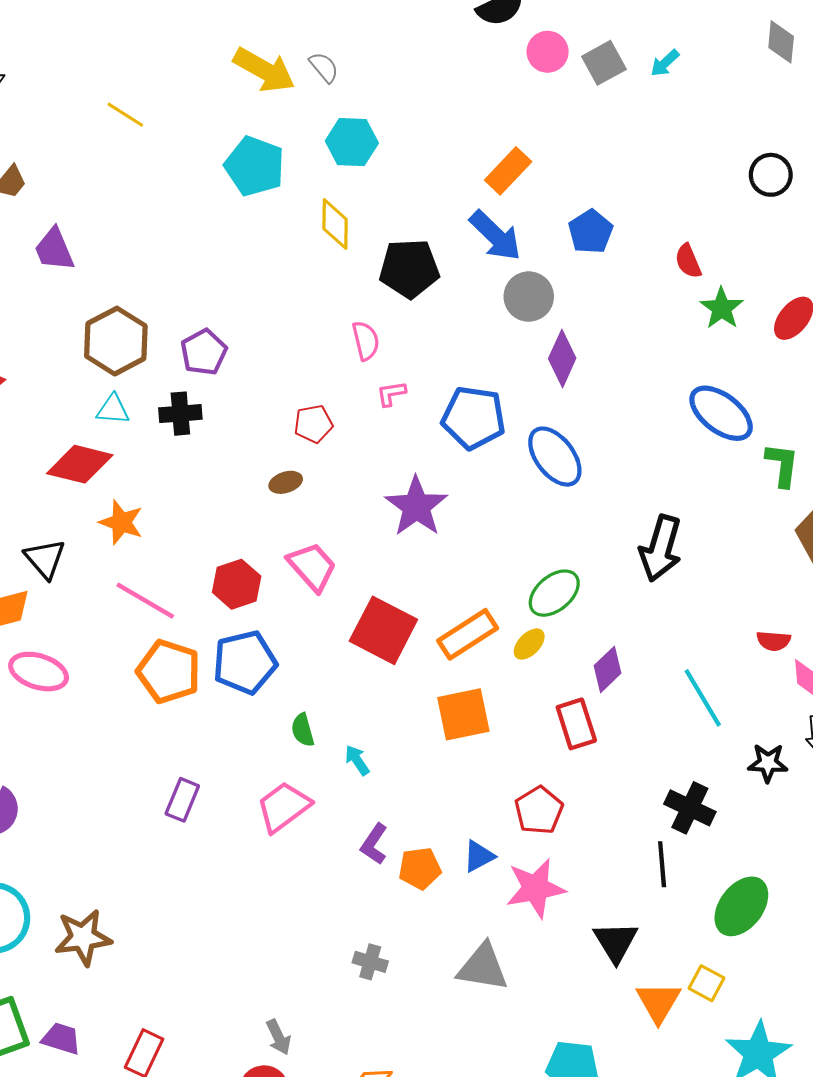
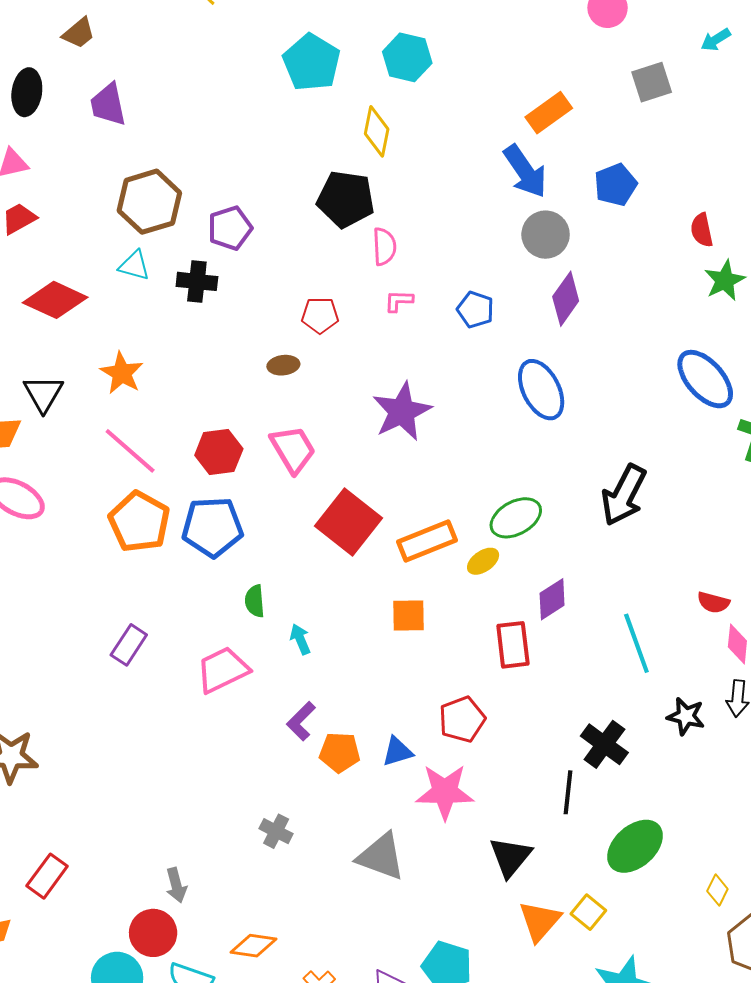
gray square: (604, 63) -> (652, 82), moved
black pentagon: (409, 269) -> (346, 199), moved
blue pentagon: (474, 418) -> (475, 310), moved, size x0.6
red diamond: (80, 464) -> (55, 300), moved
orange square: (463, 714) -> (408, 615), size x0.7

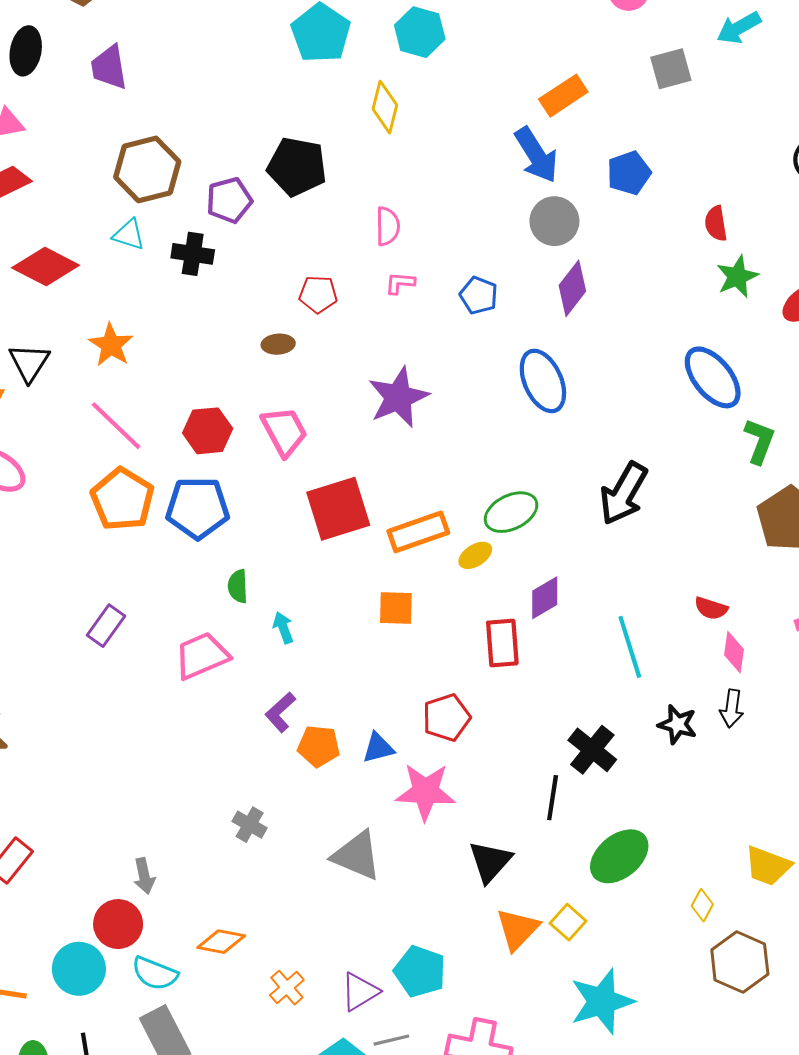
cyan arrow: (716, 40) -> (739, 28), size x1.4
black pentagon: (346, 199) -> (297, 167), moved
red square: (349, 522) -> (338, 509), turned 32

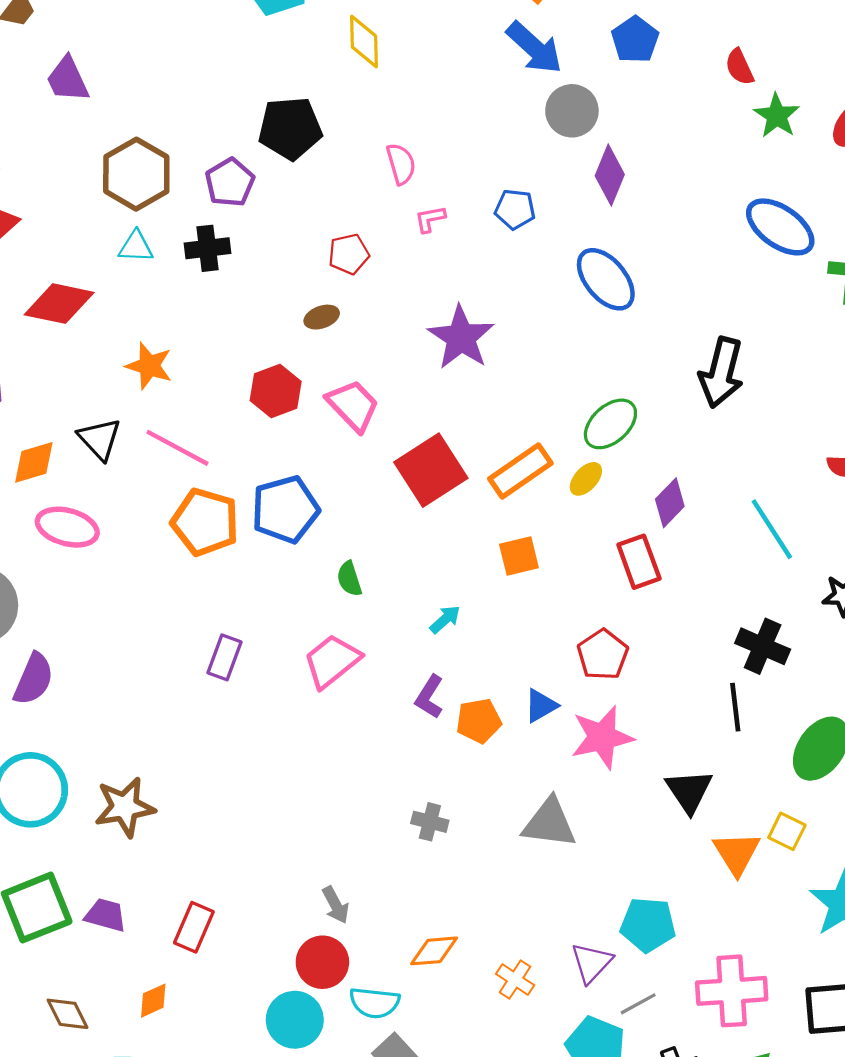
black triangle: (29, 362) -> (100, 439), moved
red hexagon: (208, 431) -> (276, 391), moved
cyan arrow: (283, 628) -> (445, 619), moved, turned 84

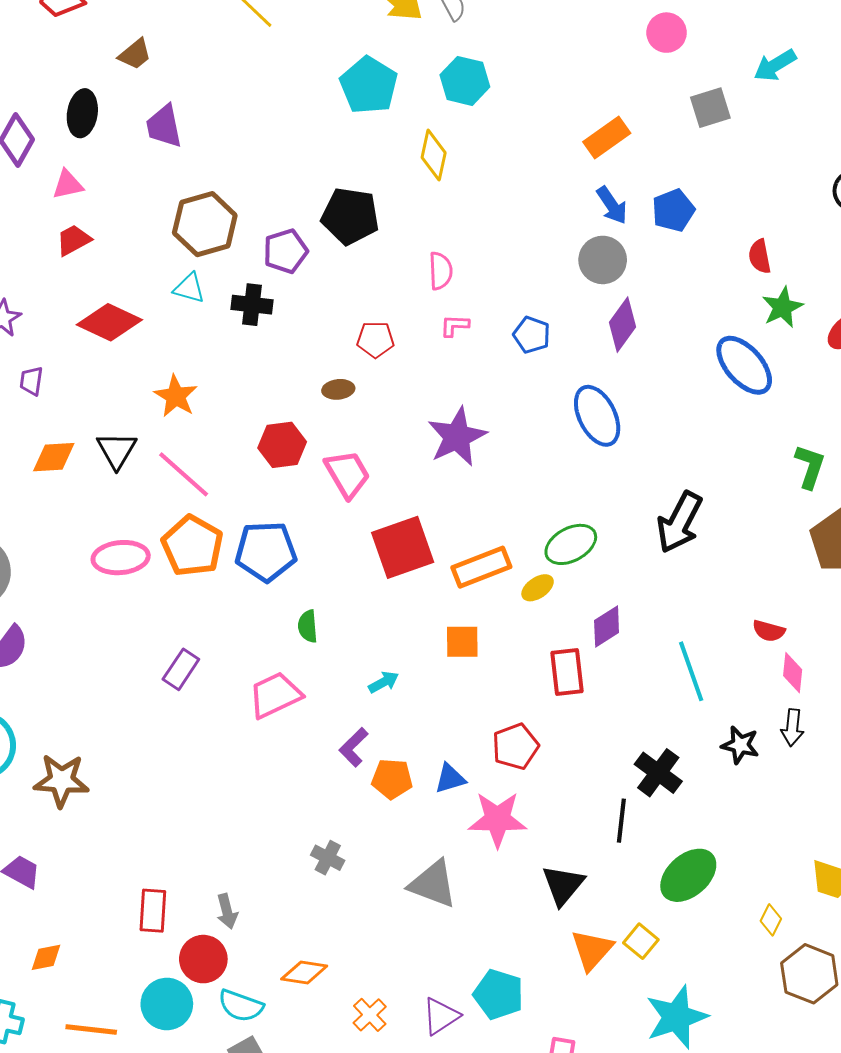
blue arrow: (534, 48) -> (612, 205), moved, size x0.7
blue ellipse: (780, 227) -> (744, 365), moved
pink ellipse: (67, 527) -> (121, 558), moved, turned -34
red rectangle: (194, 927) -> (153, 911), moved, turned -33

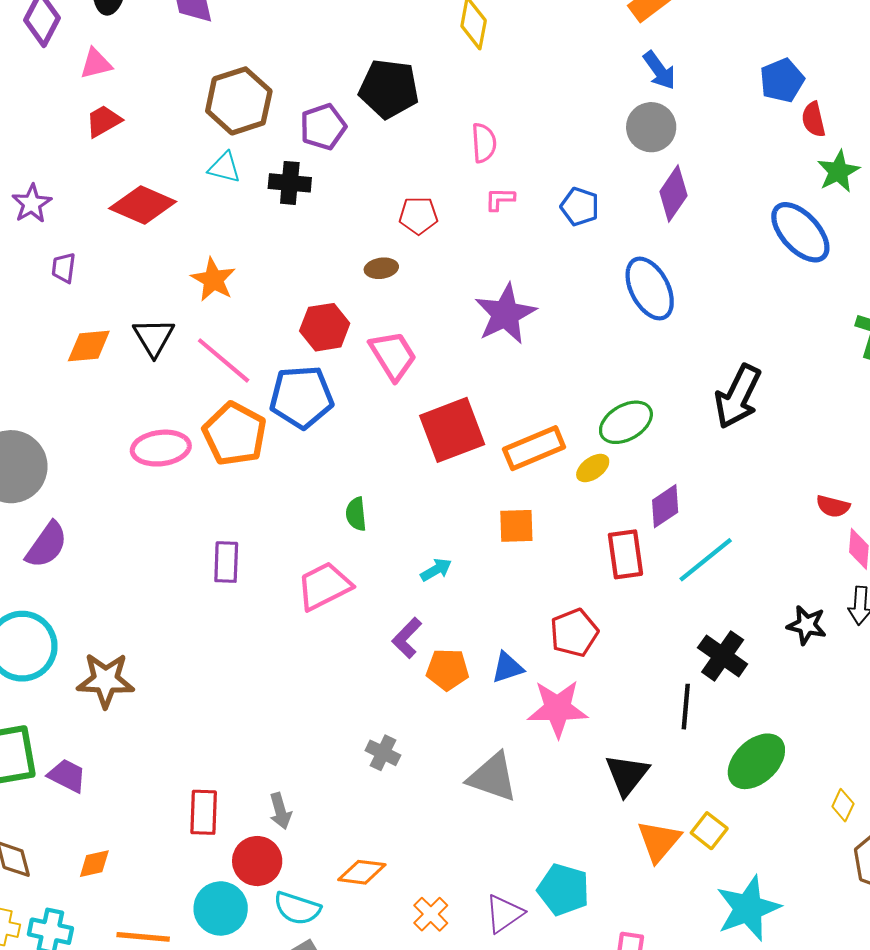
blue pentagon: (673, 210) -> (782, 80), moved
blue pentagon: (266, 552) -> (301, 397), moved
purple rectangle: (181, 669) -> (226, 562), turned -30
cyan line: (691, 671) -> (706, 560), moved, turned 72

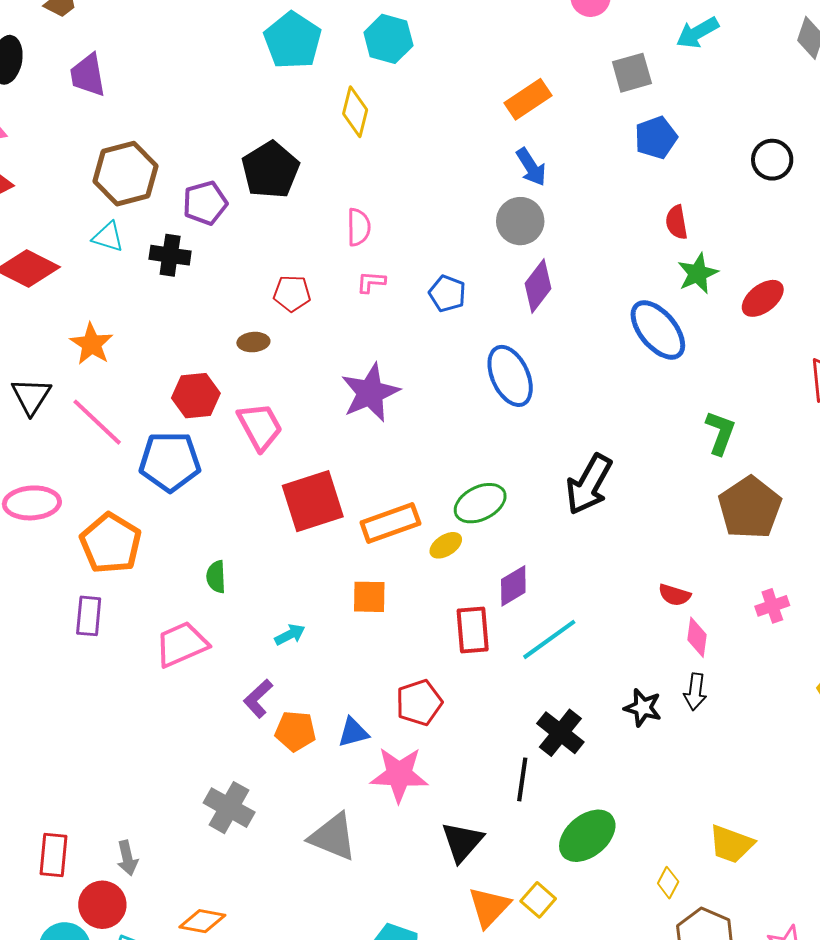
blue pentagon: (782, 80) -> (656, 138), moved
black pentagon: (389, 89) -> (270, 170), turned 30
orange pentagon: (235, 434) -> (111, 543), moved
gray cross: (383, 753) -> (229, 808), size x1.5

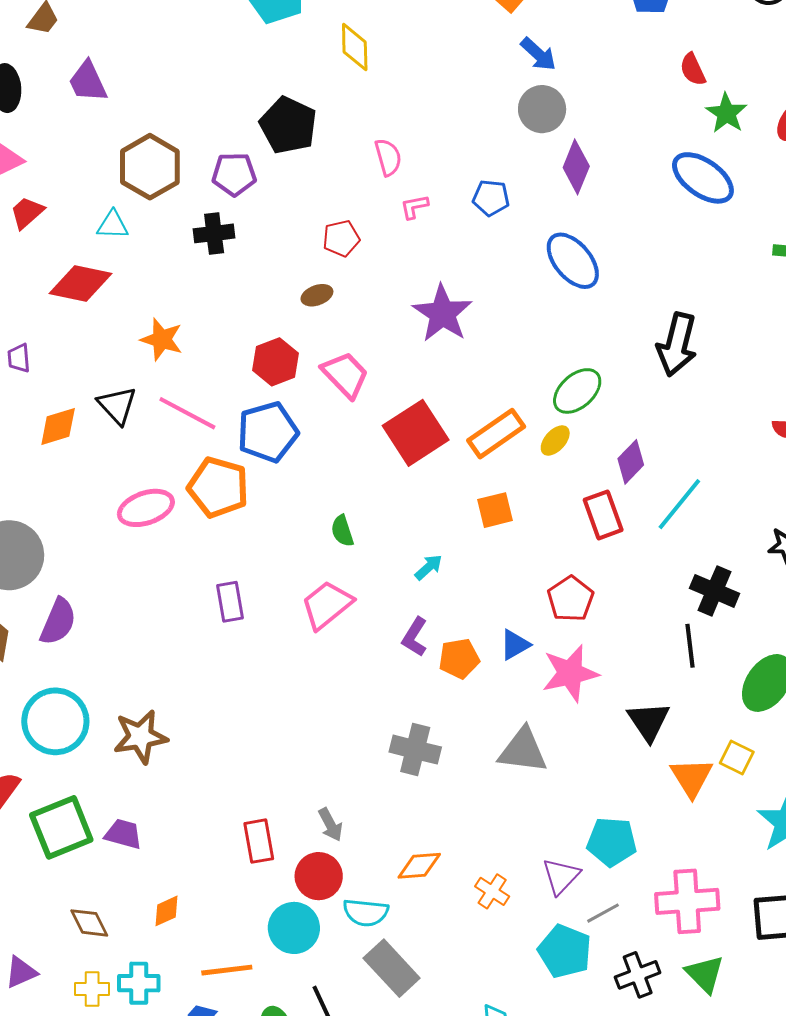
purple pentagon: (205, 203) -> (234, 174), turned 30
cyan triangle: (108, 237) -> (113, 225), moved
orange pentagon: (111, 543) -> (218, 487), moved

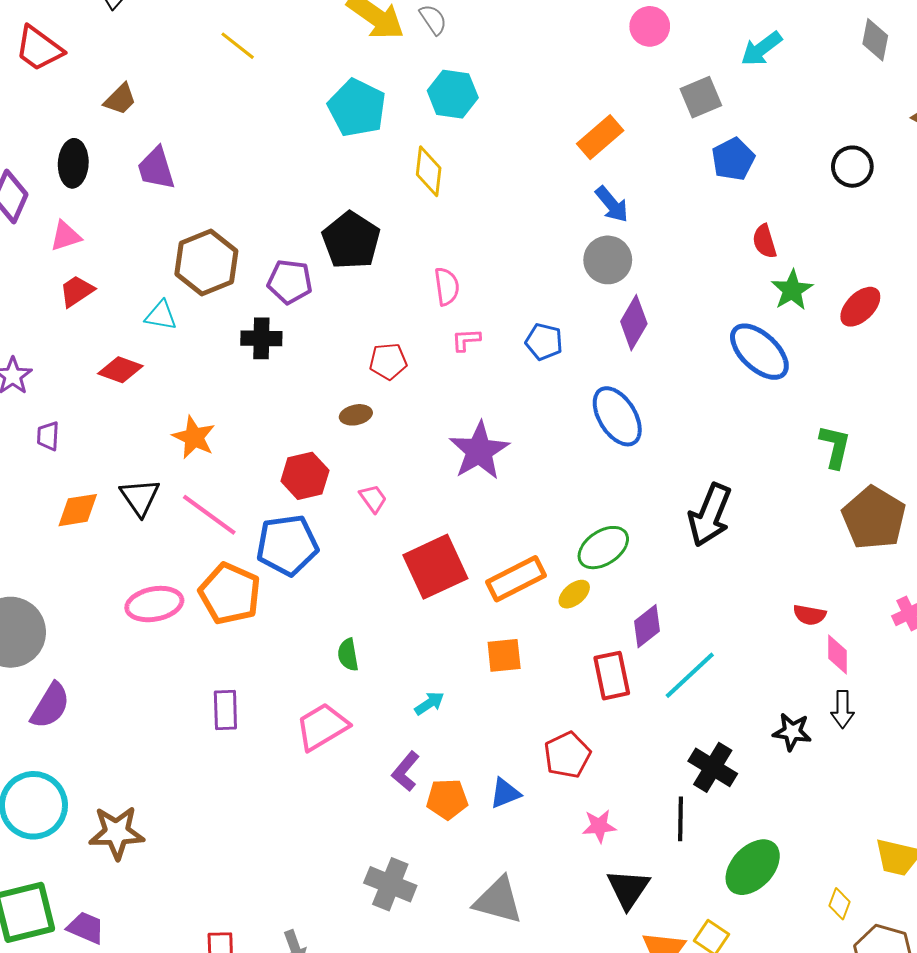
red diamond: (81, 283) -> (120, 370), size x0.7
pink trapezoid: (345, 375) -> (373, 499), size x0.6
pink star: (570, 673) -> (599, 826), moved, size x0.6

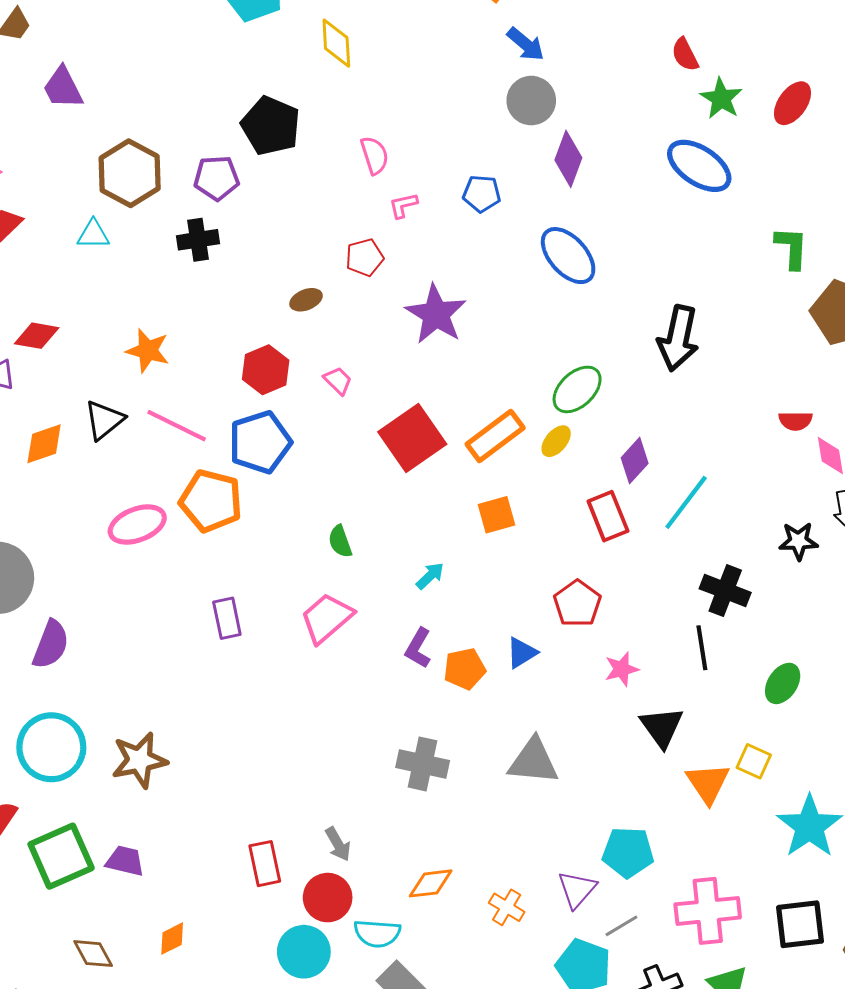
red pentagon: (388, 361) -> (365, 257), moved
red diamond: (120, 370) -> (37, 336), moved
black triangle: (140, 497) -> (104, 420), turned 36
green ellipse: (753, 867) -> (783, 683), size x0.7

